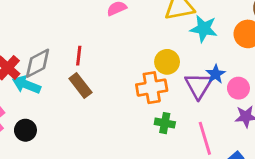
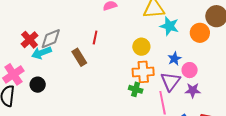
red line: (79, 56) -> (95, 38), moved
cyan arrow: (26, 85) -> (41, 53), turned -48
purple triangle: (199, 86) -> (170, 81), moved
orange cross: (152, 88) -> (143, 72), moved

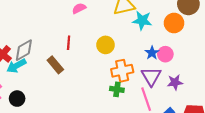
yellow circle: (141, 47) -> (105, 45), moved
pink circle: (190, 70) -> (165, 54), moved

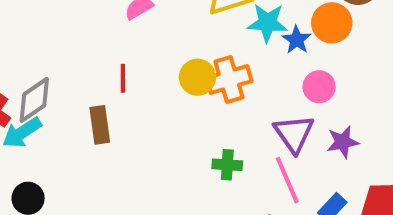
blue star: (152, 53) -> (297, 40), moved
brown rectangle: (55, 65) -> (100, 125), turned 36
orange cross: (122, 71) -> (229, 79), moved

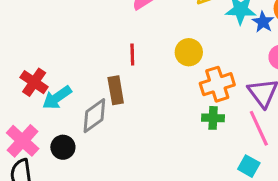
orange cross: (229, 79) -> (217, 84), moved
gray diamond: (34, 100) -> (94, 116), moved

